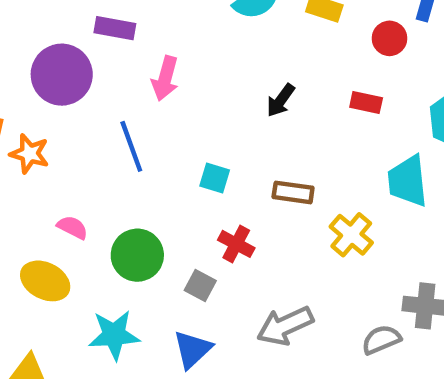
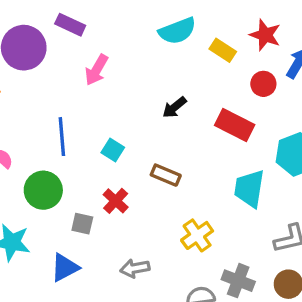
red rectangle: (366, 102) -> (235, 125), size x1.6
blue line: (131, 146) -> (62, 137), moved
yellow cross: (351, 235) -> (197, 235), moved
gray square: (200, 285) -> (82, 224), turned -30
gray arrow: (285, 326) -> (135, 268), size x0.7

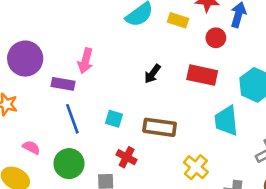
purple rectangle: (70, 25) -> (63, 84), moved
brown rectangle: (166, 175) -> (160, 127), size x1.4

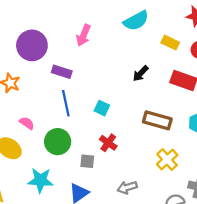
yellow rectangle: (178, 20) -> (170, 43), moved
pink arrow: (85, 61) -> (83, 35), moved
brown rectangle: (160, 127) -> (157, 120), moved

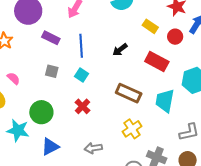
blue line: (66, 103) -> (81, 46), moved
green circle: (58, 142) -> (41, 112), moved
gray square: (87, 161) -> (52, 71), moved

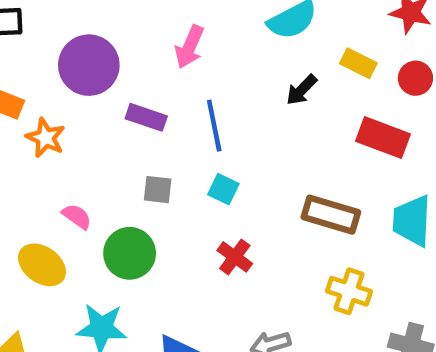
black arrow: (120, 50) -> (302, 90), moved
green circle: (41, 112) -> (130, 253), moved
yellow cross: (132, 129) -> (349, 291), turned -30

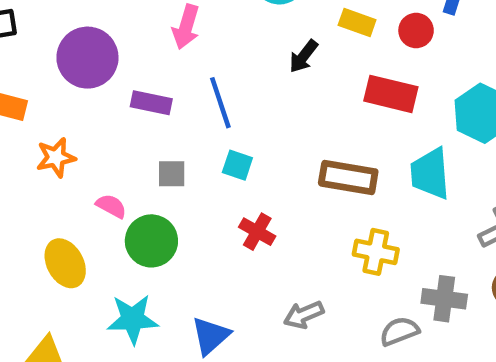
orange star: (45, 138) -> (56, 157), moved, turned -30
pink semicircle: (77, 216) -> (111, 206), moved
yellow ellipse: (42, 265) -> (65, 263), turned 33

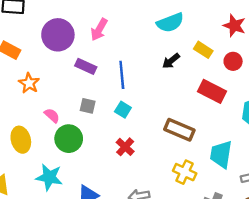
pink arrow: (186, 27) -> (99, 30), moved
orange star: (56, 157) -> (29, 83), turned 30
cyan trapezoid: (430, 174) -> (221, 154), moved

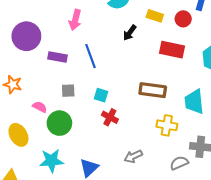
pink arrow: (99, 30) -> (75, 20), moved
cyan square: (123, 110) -> (101, 95), moved

